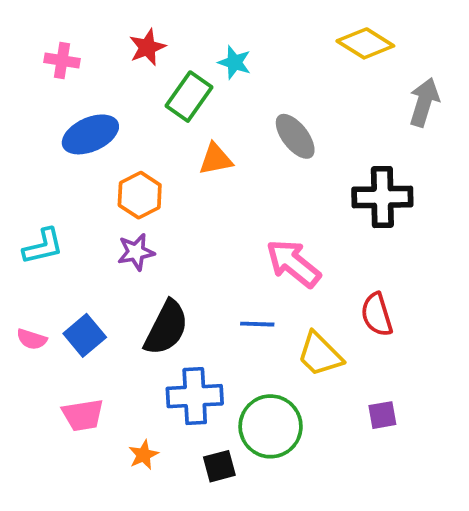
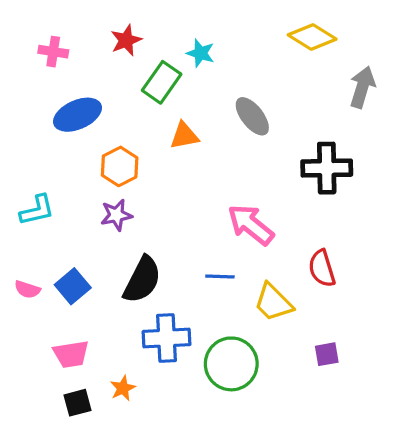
black square: (219, 466) -> (78, 403), moved

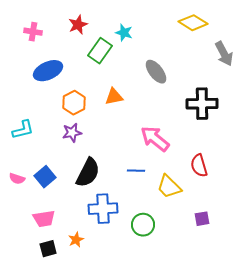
gray arrow: (362, 87) -> (224, 54), turned 135
orange triangle: (184, 136) -> (114, 97), moved
green circle: (231, 364) -> (143, 225), size x0.7

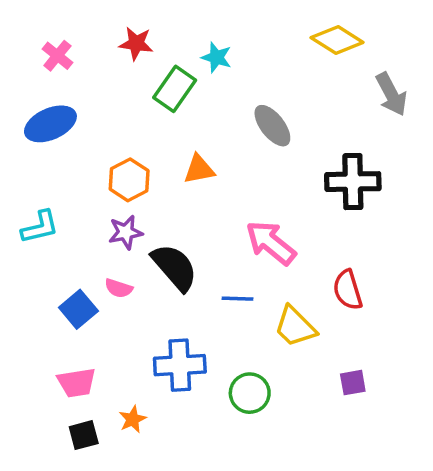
red star: (78, 25) -> (136, 43), turned 30
pink cross: (33, 32) -> (57, 56), turned 30
blue ellipse: (48, 71) -> (50, 124), moved
black semicircle: (88, 173) -> (175, 267), moved, turned -68
pink semicircle: (17, 179) -> (119, 288), moved

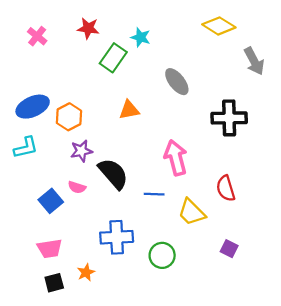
blue ellipse: (50, 124) -> (33, 107), moved
orange hexagon: (129, 180) -> (69, 117), moved
pink arrow: (271, 243) -> (176, 158), turned 36
purple square: (353, 383) -> (229, 249), turned 36

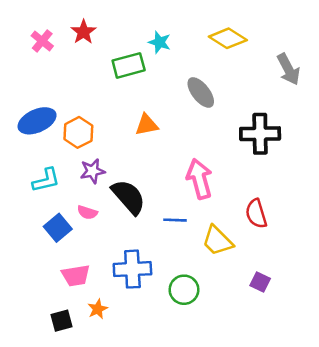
yellow diamond: (219, 26) -> (228, 38), moved
red star: (88, 28) -> (83, 32), moved, turned 30
green rectangle: (113, 58) -> (129, 65), turned 40
cyan L-shape: (26, 147) -> (46, 180), moved
pink trapezoid: (50, 249) -> (76, 276), moved

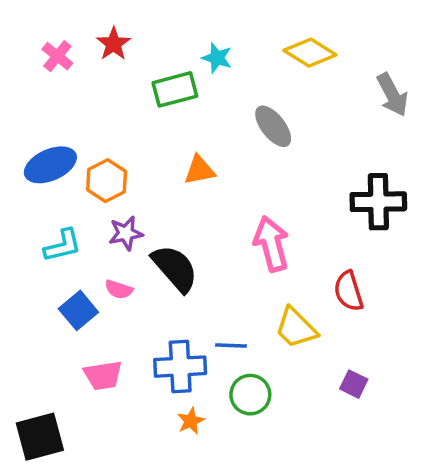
black cross: (260, 134) -> (378, 202), moved
blue line: (175, 220) -> (231, 345), moved
orange star: (98, 309) -> (191, 421), moved
black square: (62, 321) -> (40, 437), moved, size x1.6

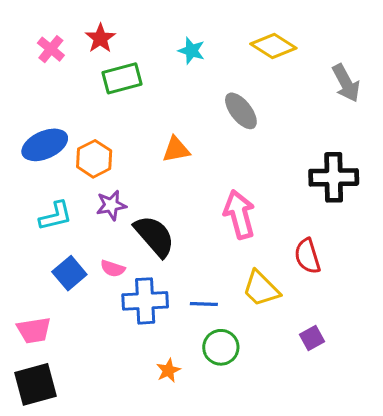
green rectangle: (175, 89) -> (122, 78), moved
pink semicircle: (119, 289) -> (113, 268), moved
blue cross: (180, 367) -> (145, 301), moved
pink trapezoid: (103, 375) -> (34, 330), moved
purple square: (354, 384) -> (312, 338), turned 35

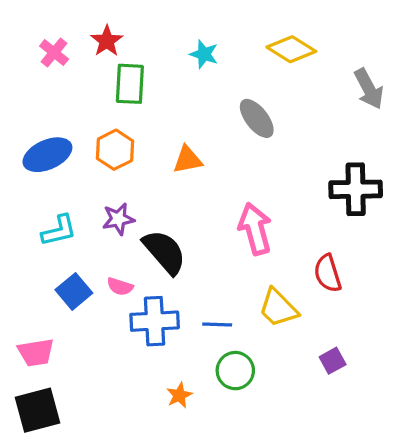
green rectangle: (122, 78) -> (130, 84), turned -72
orange hexagon: (94, 159) -> (115, 150), moved

